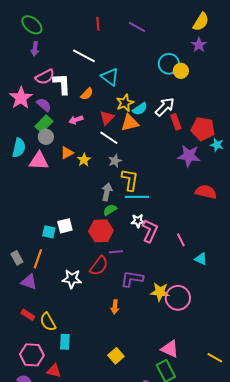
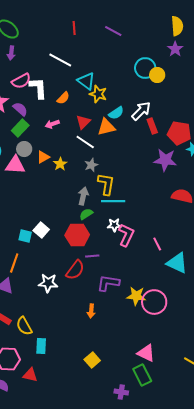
yellow semicircle: (201, 22) -> (177, 26), turned -36
yellow star: (125, 103) -> (98, 94), moved, turned -30
gray circle: (46, 137) -> (24, 149), moved
white square: (65, 226) -> (41, 230), turned -35
cyan triangle: (201, 259) -> (177, 263), size x1.6

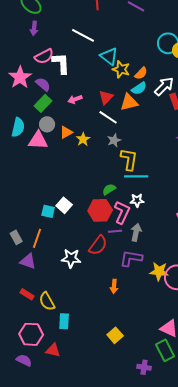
orange semicircle: (63, 98) -> (141, 73), moved
gray arrow: (83, 196) -> (136, 232), moved
pink L-shape: (126, 235) -> (122, 212), moved

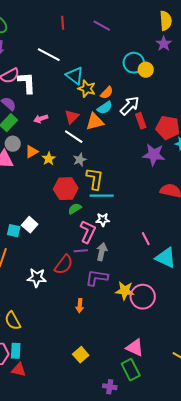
red hexagon: (100, 210) -> (66, 189), moved
cyan rectangle: (64, 321) -> (16, 351), moved

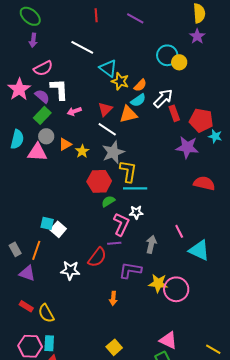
white L-shape: (27, 83) -> (59, 89), moved
gray star: (80, 160) -> (113, 152), size x1.6
white square: (30, 225) -> (58, 229), moved
gray arrow: (102, 252) -> (151, 244), moved

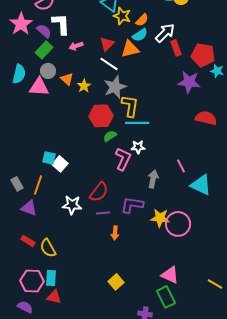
orange triangle: (65, 144) -> (67, 79), turned -48
purple line: (114, 243) -> (103, 213), moved

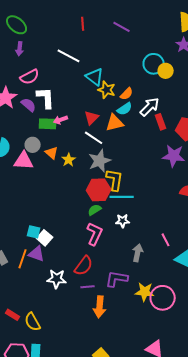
green rectangle: (44, 50) -> (48, 124), moved, turned 48
red hexagon: (101, 116) -> (99, 190), moved
pink L-shape: (123, 159) -> (95, 234), moved
purple triangle: (29, 208) -> (37, 254), moved
orange arrow: (115, 233) -> (100, 307), size x1.5

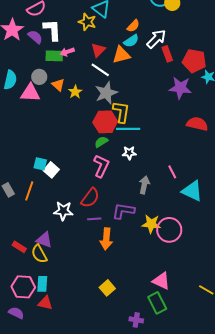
yellow star: (107, 90) -> (87, 22), moved
purple triangle: (37, 254) -> (44, 240), moved

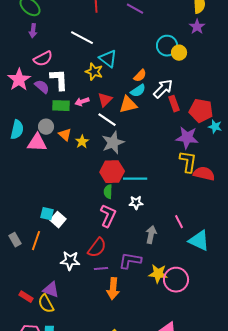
pink arrow: (67, 52) -> (82, 102), moved
yellow L-shape: (121, 112) -> (188, 162), moved
green semicircle: (101, 142) -> (108, 192), turned -56

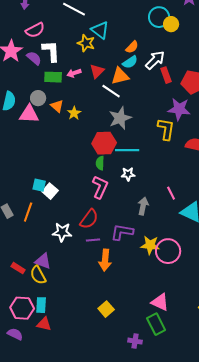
white line: (107, 120) -> (111, 91), moved
gray star: (113, 143) -> (120, 118), moved
yellow L-shape: (188, 162) -> (166, 129), moved

